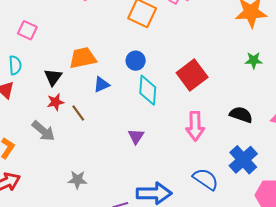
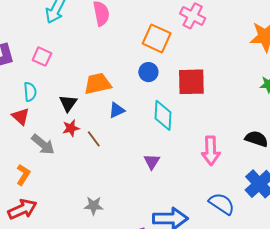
blue circle: (136, 61) -> (148, 72), moved
red square: (192, 75) -> (191, 82), moved, turned 36
gray arrow: (43, 131) -> (43, 144), moved

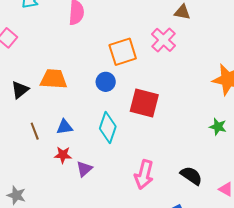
orange square: (157, 38) -> (123, 52), turned 32
blue triangle: (117, 110) -> (65, 127), moved
red star: (71, 128) -> (63, 155), moved

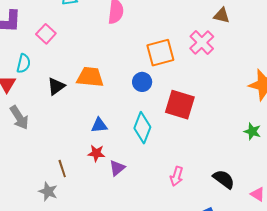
brown line: (35, 131) -> (62, 169), moved
pink arrow: (144, 175) -> (177, 176), size x0.7

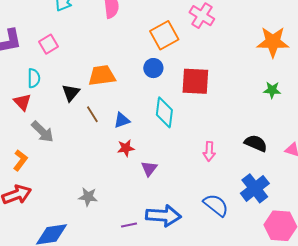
pink square: (46, 34) -> (49, 44), turned 30
purple triangle: (117, 168) -> (149, 169), moved
brown line: (62, 169) -> (92, 114), moved

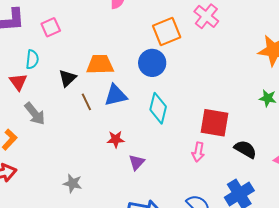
blue circle: (153, 68) -> (152, 63), size x1.4
red square: (195, 81) -> (215, 123), moved
blue triangle: (122, 120) -> (116, 95), moved, size x1.4

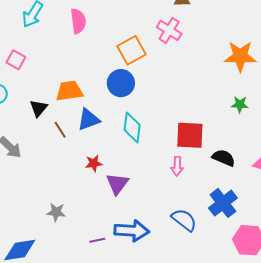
pink square: (51, 27) -> (16, 60), turned -30
purple triangle: (137, 162) -> (117, 184), size x1.4

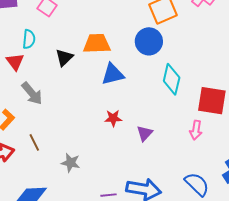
cyan diamond: (132, 127) -> (172, 79), moved
brown line: (60, 130) -> (34, 142), moved
purple triangle: (117, 184) -> (145, 133), moved, size x0.7

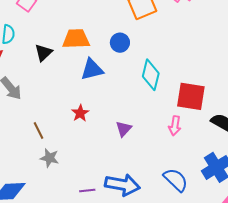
blue circle: (149, 41) -> (120, 43), moved, size x0.7
red star: (113, 118) -> (80, 113), moved, turned -30
brown line: (34, 142) -> (38, 131), moved

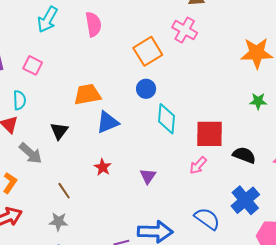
blue circle: (120, 43) -> (146, 89), moved
black triangle: (43, 53) -> (59, 131), moved
pink arrow: (175, 126) -> (198, 165), turned 42
gray star: (49, 158) -> (58, 222), moved

